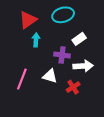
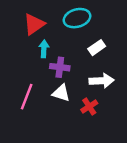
purple cross: (62, 55) -> (60, 67), moved

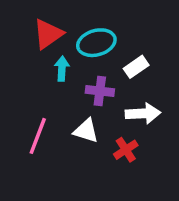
cyan ellipse: (77, 18) -> (96, 43), moved
purple cross: (60, 67) -> (100, 91), moved

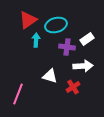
white rectangle: (136, 67) -> (87, 39), moved
purple cross: (100, 91) -> (67, 47), moved
pink line: (38, 136) -> (18, 94), moved

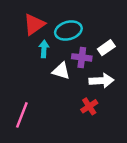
white triangle: (50, 76) -> (61, 71), moved

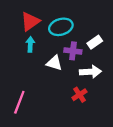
cyan arrow: (44, 49) -> (30, 44), moved

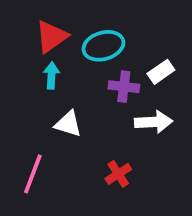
white triangle: (54, 63) -> (68, 124), moved
red cross: (79, 95) -> (118, 174), moved

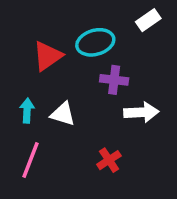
red triangle: (51, 37) -> (48, 56), moved
white rectangle: (161, 72) -> (148, 20), moved
cyan arrow: (51, 76) -> (27, 111), moved

